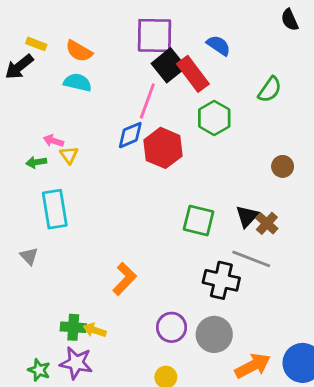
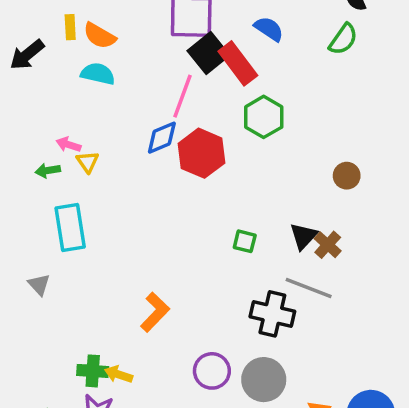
yellow rectangle: (36, 44) -> (70, 27), moved, turned 66
green semicircle: (270, 90) -> (343, 39), moved
green square: (199, 221) -> (245, 241), size x0.6

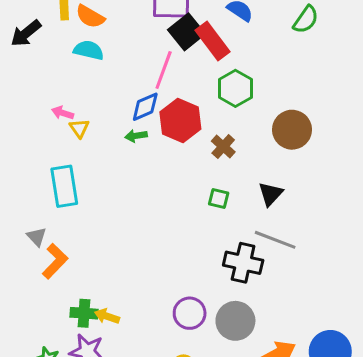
green arrow: (48, 170) -> (136, 136), moved
brown circle: (347, 176) -> (292, 130), moved, size x1.6
brown cross: (328, 245) -> (223, 147), moved
orange L-shape: (155, 312) -> (55, 261), moved

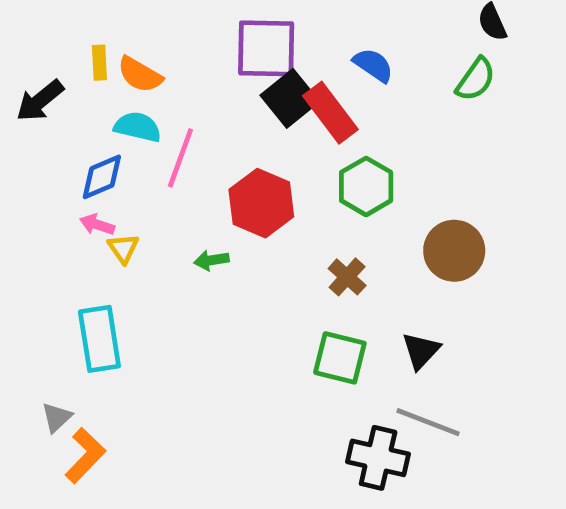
pink line: (164, 70) -> (180, 158), moved
blue diamond: (145, 107) -> (102, 177), moved
red hexagon: (180, 121) -> (261, 203), moved
green square: (219, 199) -> (340, 358), size x1.6
gray triangle: (37, 237) -> (57, 417), turned 30

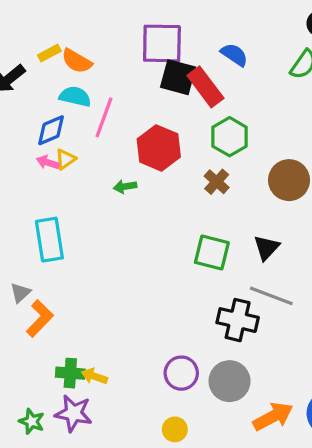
yellow rectangle: (99, 63) -> (49, 53), turned 65
black square: (290, 98) -> (178, 77), turned -36
yellow triangle: (123, 248) -> (65, 159), moved, turned 30
brown cross: (347, 277) -> (217, 182), moved

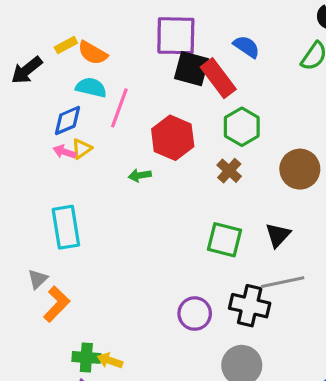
gray line: (271, 296) -> (283, 282), turned -33
purple circle: (181, 373) -> (195, 314), moved

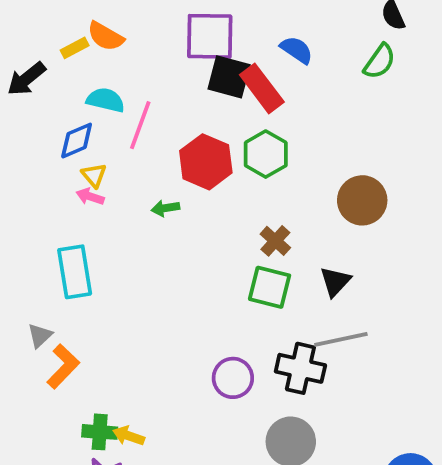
orange semicircle: (93, 53) -> (106, 36), moved
green hexagon: (242, 127) -> (266, 154), moved
yellow triangle: (82, 149) -> (94, 175), turned -35
pink arrow: (64, 152) -> (90, 197), moved
brown cross: (229, 171) -> (275, 241), moved

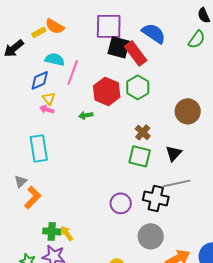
blue semicircle: (297, 50) -> (154, 33), size x1.4
yellow arrow: (129, 436) -> (67, 233), turned 35

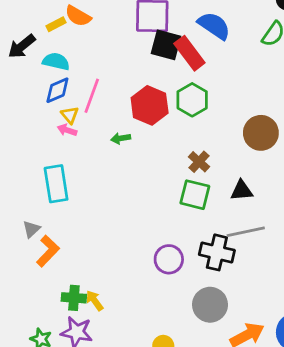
cyan semicircle: (55, 59) -> (56, 61), moved
pink line: (73, 72) -> (92, 96), moved
black triangle: (174, 153) -> (242, 191), turned 42

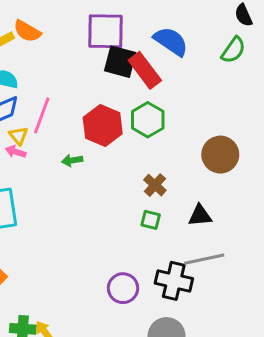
green square: (195, 195) -> (151, 220), size x0.6

